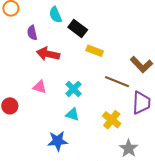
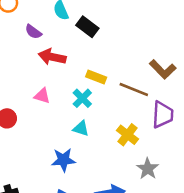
purple semicircle: (32, 33) -> (33, 32), turned -40
yellow rectangle: (95, 51) -> (96, 77), moved

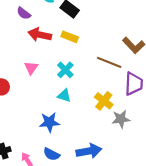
yellow rectangle: (96, 77) -> (70, 37), moved
pink triangle: (42, 96) -> (31, 68), turned 48
gray star: (148, 169) -> (121, 119), moved, turned 30

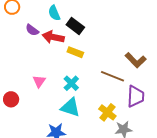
red arrow: (40, 35) -> (53, 37), moved
cyan triangle: (64, 96) -> (70, 107), size x1.5

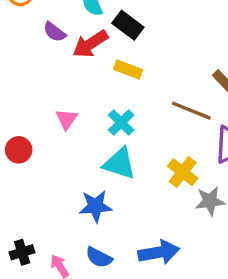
red arrow: (53, 37) -> (90, 44), turned -45

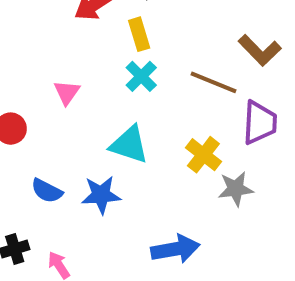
yellow rectangle: (128, 70) -> (139, 34), turned 52
cyan cross: (121, 123) -> (141, 76), moved
blue semicircle: (99, 257) -> (47, 191), moved

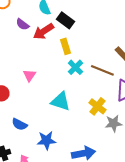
cyan cross: (141, 76) -> (75, 67), moved
blue star: (101, 195) -> (46, 140), moved

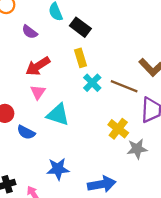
red arrow: (43, 31) -> (38, 66), moved
cyan triangle: (60, 101) -> (58, 115), moved
blue semicircle: (19, 124) -> (26, 132), moved

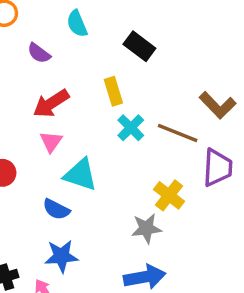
black rectangle: (80, 27) -> (139, 46), moved
blue semicircle: (26, 132) -> (56, 209), moved
gray star: (137, 149) -> (146, 228), moved
blue star: (58, 169) -> (61, 256), moved

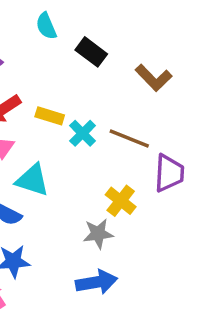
cyan semicircle: (77, 24) -> (46, 26), moved
yellow rectangle: (113, 91) -> (50, 116), moved, turned -56
brown L-shape: (218, 105) -> (154, 78), moved

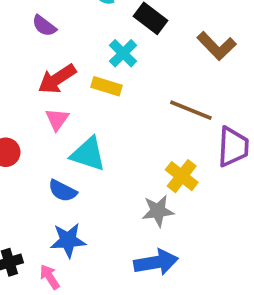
cyan cross: (83, 133) -> (123, 53), moved

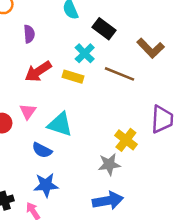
purple semicircle: (44, 26) -> (29, 34), turned -132
brown line: (191, 110) -> (120, 74), moved
pink triangle: (57, 119) -> (28, 111), moved

